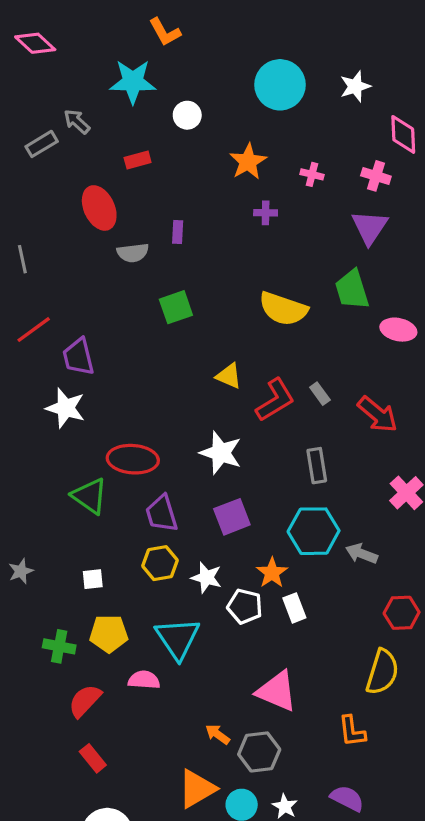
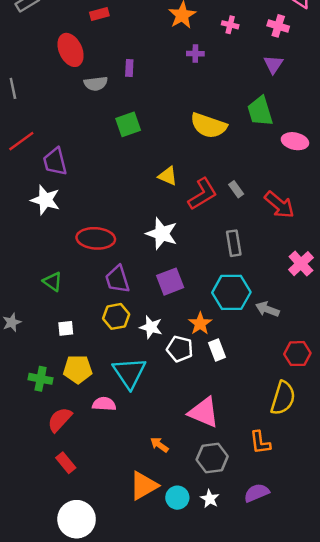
purple triangle: (370, 227) -> (273, 64), size x0.7
green triangle: (90, 496) -> (53, 282), moved, size x0.7
gray hexagon: (259, 752) -> (212, 458), moved
purple semicircle: (347, 798) -> (257, 493), turned -50

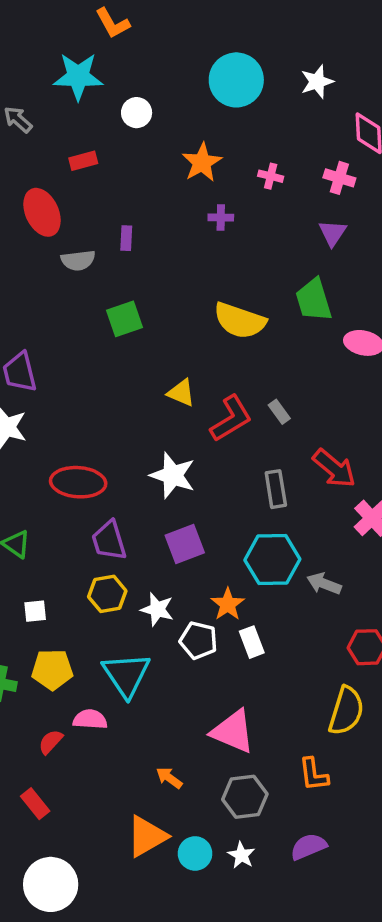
red arrow: (279, 205) -> (334, 468), moved
red semicircle: (60, 420) -> (51, 742), moved, size x0.7

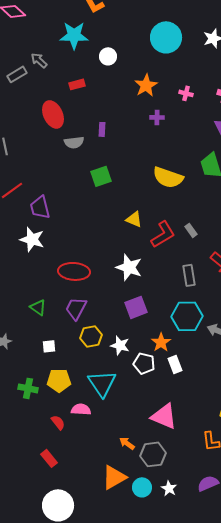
purple trapezoid: (109, 541) -> (76, 308), moved, turned 45
red semicircle: (51, 742) -> (58, 422), turned 98
gray hexagon: (245, 797) -> (153, 454), moved

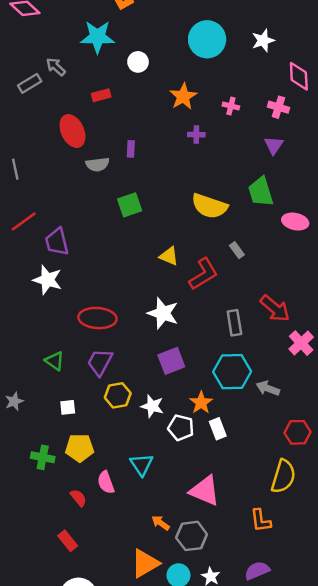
gray rectangle: (191, 230) -> (237, 250), moved
cyan triangle: (102, 383) -> (142, 465), moved, size x0.7
pink semicircle: (81, 409) -> (106, 482), turned -114

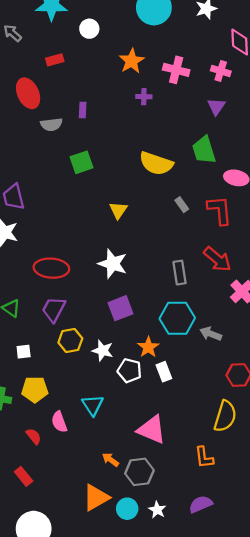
pink cross: (231, 106) -> (176, 70), size x1.6
yellow triangle: (169, 256) -> (118, 210), turned 42
red L-shape: (203, 274) -> (220, 210), moved, turned -64

